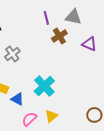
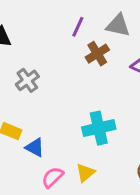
purple line: (46, 18) -> (78, 27), turned 40
cyan cross: (44, 86) -> (99, 128), moved, turned 30

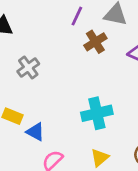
yellow triangle: (85, 173) -> (100, 158), moved

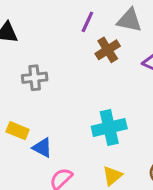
gray cross: (28, 68) -> (35, 78), turned 30

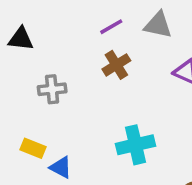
purple line: (87, 22) -> (111, 27), turned 35
brown cross: (108, 50) -> (116, 65), moved

